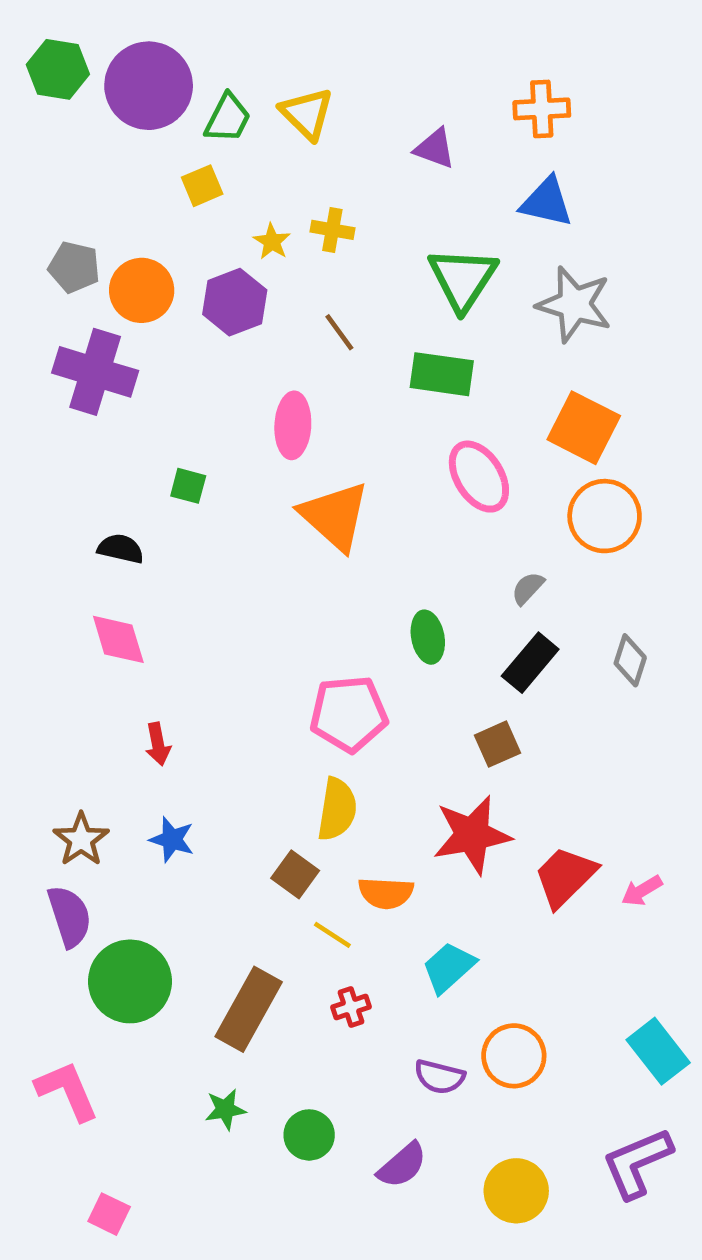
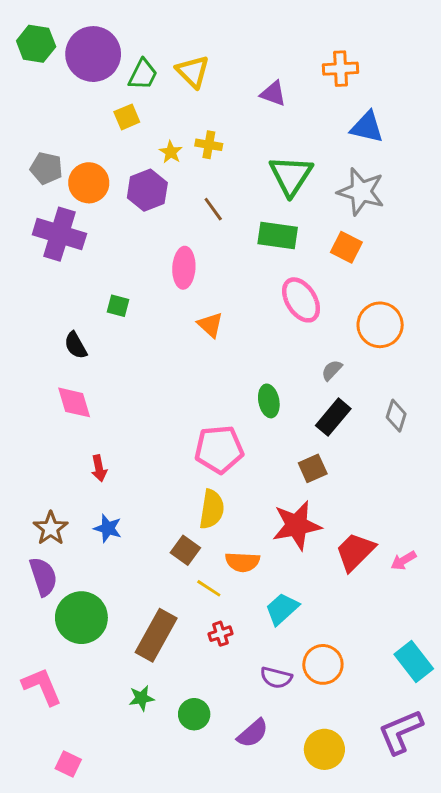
blue triangle: (546, 202) -> (367, 127), moved
orange square: (584, 428) -> (346, 247), moved, size x0.7
orange triangle: (335, 516) -> (210, 325), size x0.6
black semicircle: (121, 549) -> (76, 345), turned -132

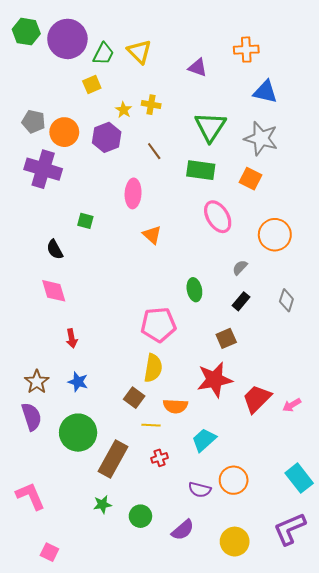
black rectangle: (333, 417) -> (241, 301), size x0.7
yellow line: (209, 588) -> (151, 425), turned -30
green circle: (81, 618) -> (78, 433), moved

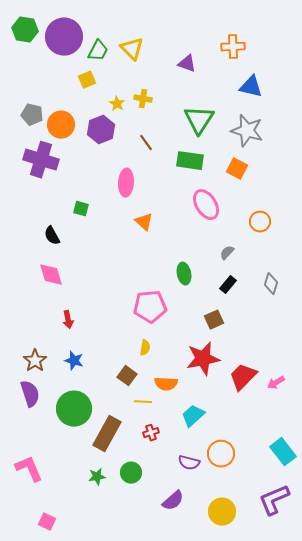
orange circle: (275, 235) -> (260, 222), size x0.7
yellow semicircle: (153, 368) -> (145, 348), size x0.6
green circle: (140, 516) -> (131, 473), moved

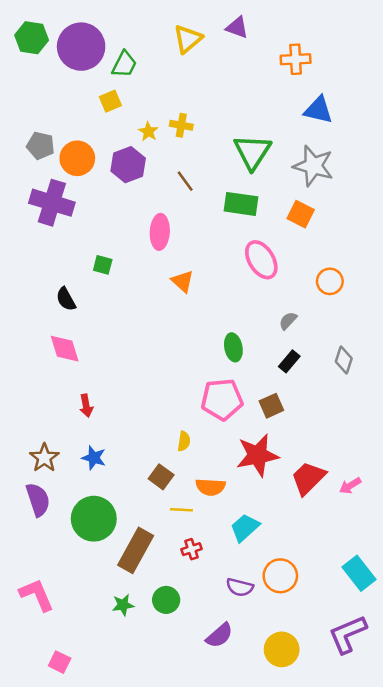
yellow triangle: (132, 49) -> (188, 39), moved, turned 35
purple triangle: (187, 64) -> (237, 28), moved
pink pentagon: (150, 307) -> (222, 399), moved

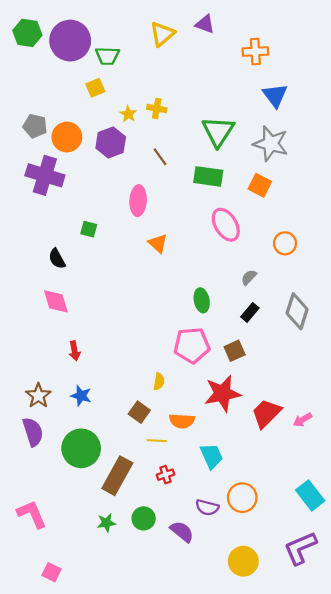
green trapezoid: (124, 64) -> (107, 56), turned 65
blue triangle: (318, 110) -> (275, 95), turned 40
gray diamond: (344, 360) -> (297, 311), size x1.5
cyan trapezoid: (245, 528) -> (212, 456), turned 108
purple semicircle: (219, 635) -> (182, 532), moved, turned -100

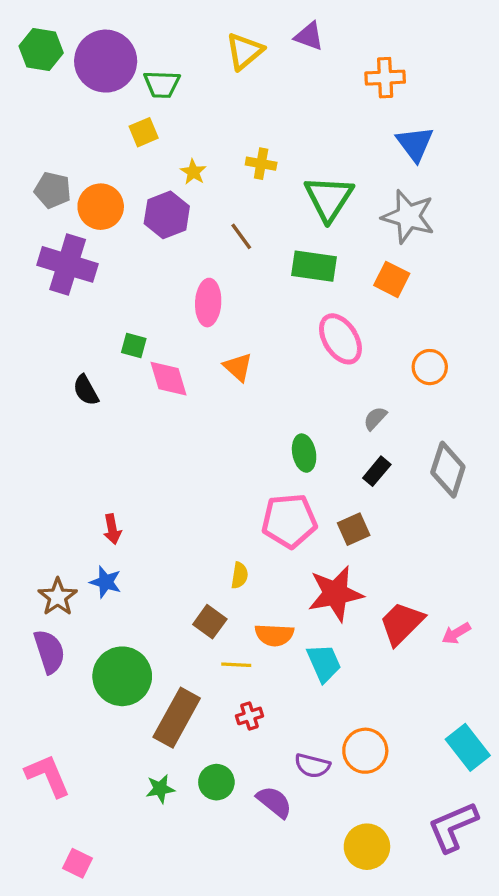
yellow cross: (157, 109) -> (261, 164), moved
pink diamond: (56, 301) -> (168, 379), moved
blue star: (81, 396) -> (106, 582), moved
cyan trapezoid: (212, 456) -> (324, 663), moved

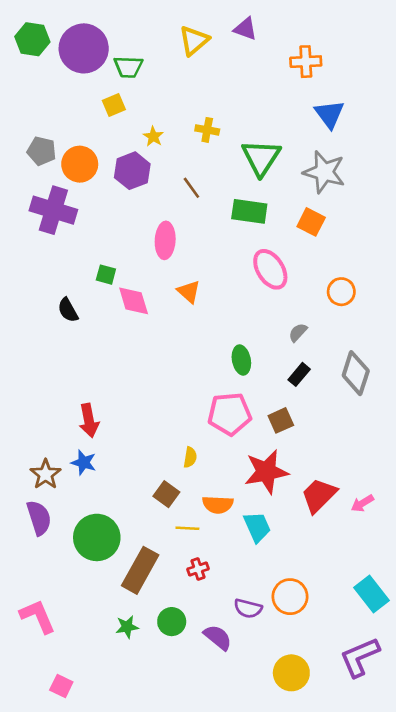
red arrow: (112, 529) -> (89, 420), size x1.4

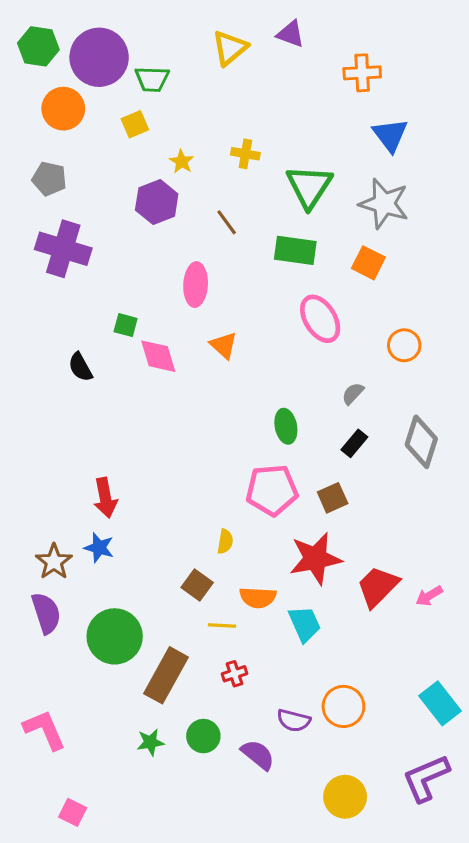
orange circle: (80, 164) -> (63, 109), moved

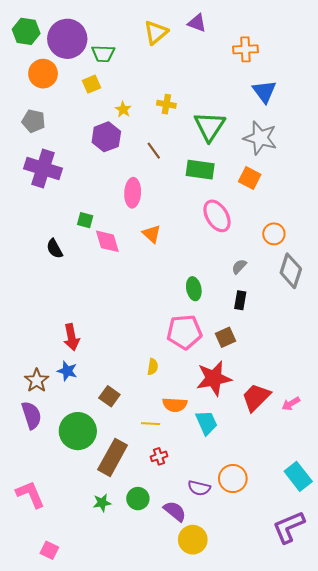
gray diamond: (421, 442) -> (291, 271), moved
black rectangle: (354, 443) -> (240, 300), turned -30
brown square: (197, 585) -> (109, 396), moved
yellow circle: (345, 797) -> (193, 540), moved

